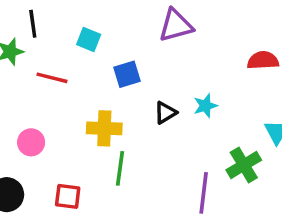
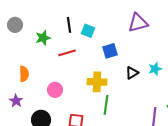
black line: (33, 24) -> (69, 25), moved
red line: (52, 78) -> (67, 53), turned -30

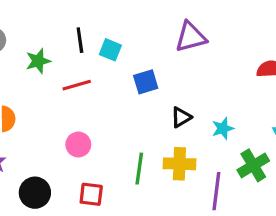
cyan star: (155, 69) -> (223, 128), moved
yellow cross: (97, 82) -> (179, 164), moved
pink circle: (55, 90) -> (78, 145), moved

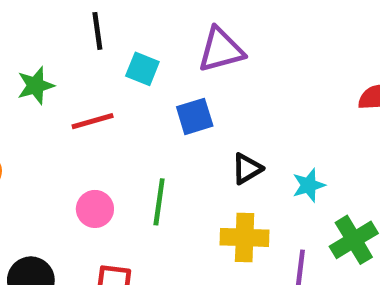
purple triangle: (191, 37) -> (221, 50), moved
black line: (80, 40) -> (97, 31), moved
green line: (139, 169) -> (159, 202), moved

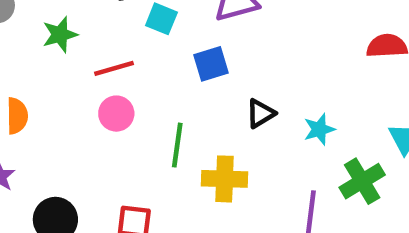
pink circle: (95, 209) -> (116, 114), moved
yellow cross: (245, 237) -> (225, 179), moved

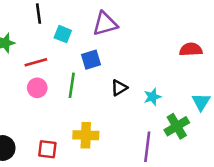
green line: (177, 145) -> (72, 85), moved
yellow cross: (225, 179) -> (86, 135), moved

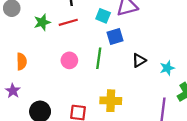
cyan square: (63, 34) -> (103, 16), moved
red line: (36, 62) -> (68, 22), moved

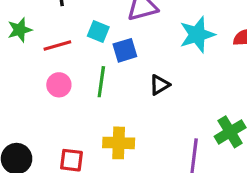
cyan square: (103, 16) -> (98, 31), moved
red line: (68, 22) -> (57, 46), moved
cyan star: (167, 68) -> (197, 35), moved, size x1.6

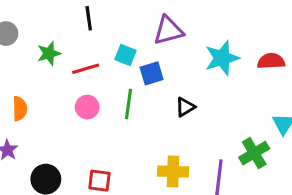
yellow cross: (119, 143) -> (173, 171), moved

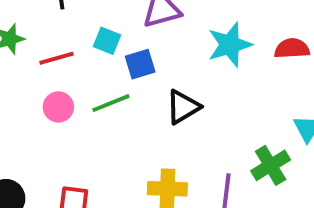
green line: (129, 104) -> (111, 103), turned 60
black triangle: (185, 107) -> (183, 107), size x1.4

